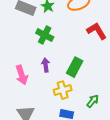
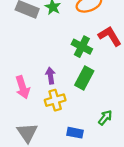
green cross: (45, 35) -> (82, 47), moved
yellow cross: (63, 90) -> (55, 100), moved

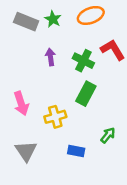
purple arrow: (50, 76) -> (50, 57), moved

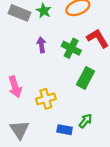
green rectangle: (86, 94) -> (86, 78), moved
green arrow: (108, 135) -> (86, 121), moved

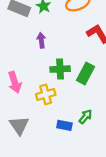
green cross: (71, 48) -> (60, 69), moved, turned -30

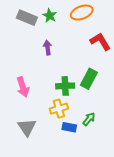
green cross: (60, 69) -> (65, 86), moved
yellow cross: (46, 94) -> (59, 109), moved

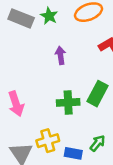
purple arrow: (48, 48) -> (61, 55), moved
yellow cross: (59, 109) -> (48, 141), moved

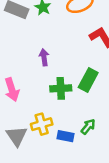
purple arrow: (61, 55) -> (44, 57), moved

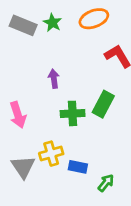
green arrow: (88, 127) -> (106, 183), moved

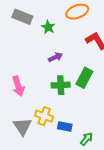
green star: (52, 23) -> (48, 27), moved
purple arrow: (54, 79) -> (55, 57), moved, turned 72
yellow cross: (51, 154) -> (44, 116), turned 36

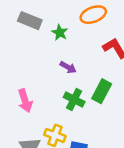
purple arrow: (55, 57) -> (68, 67), turned 56
green cross: (61, 85) -> (74, 100), turned 30

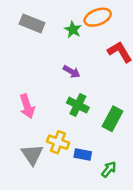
green star: (60, 33) -> (73, 30), moved
green rectangle: (102, 91) -> (112, 119), moved

